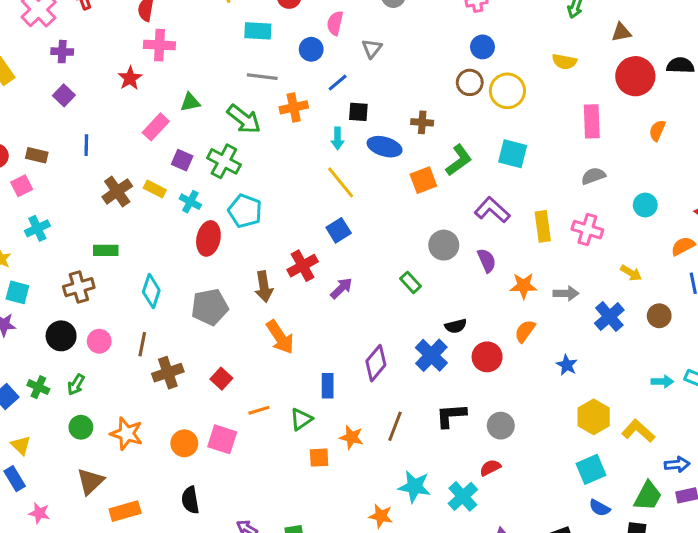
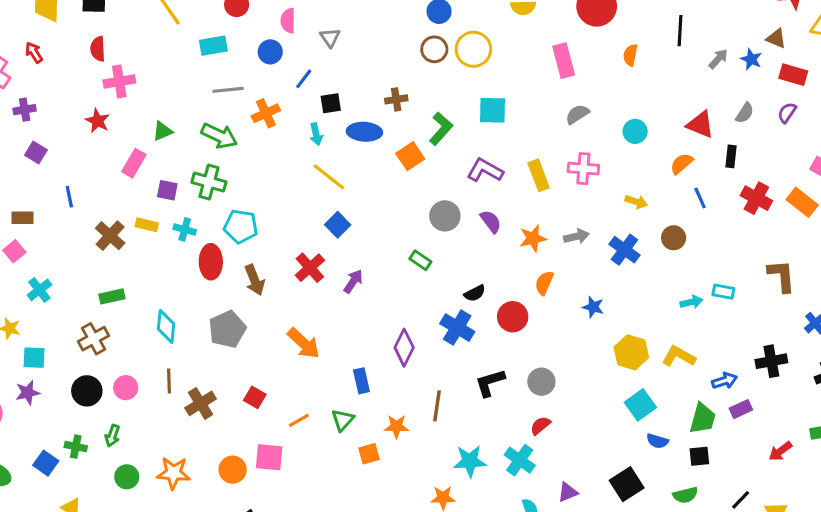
brown arrow: (264, 287) -> (255, 280), moved

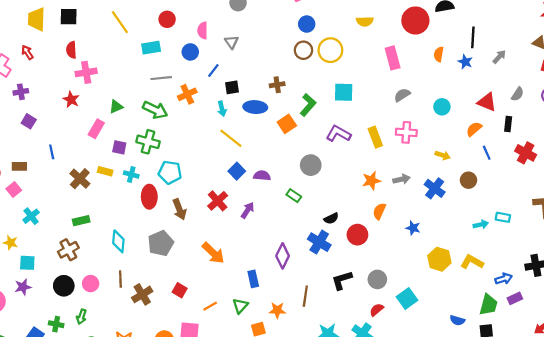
blue star: (751, 59) -> (465, 62), moved
purple semicircle: (491, 222) -> (262, 176), moved, turned -49
cyan square: (640, 405) -> (407, 299), moved

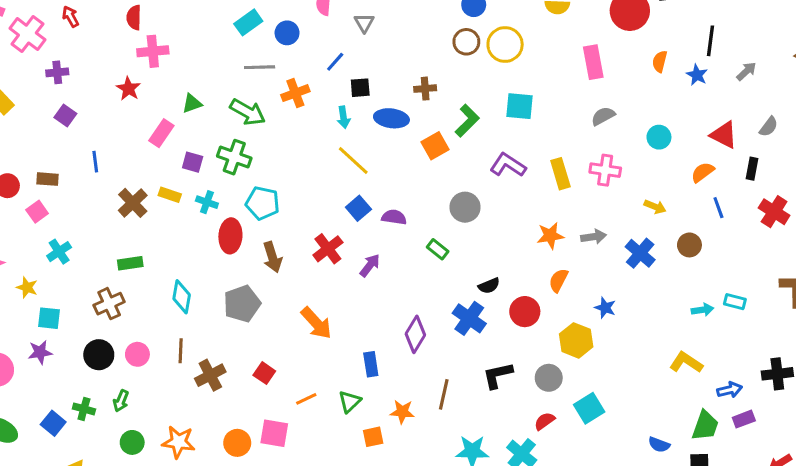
cyan rectangle: (151, 48) -> (248, 22), turned -30
blue circle: (190, 52) -> (287, 33), moved
yellow hexagon: (439, 259) -> (576, 340), moved

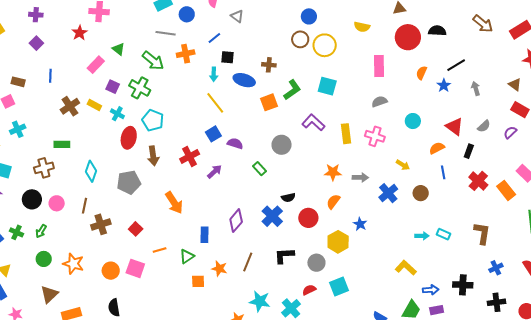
gray triangle: (364, 23) -> (237, 16), turned -32
black line: (710, 41) -> (456, 65), turned 42
gray arrow: (746, 71) -> (476, 88), turned -72
green triangle: (192, 103) -> (118, 49), turned 48

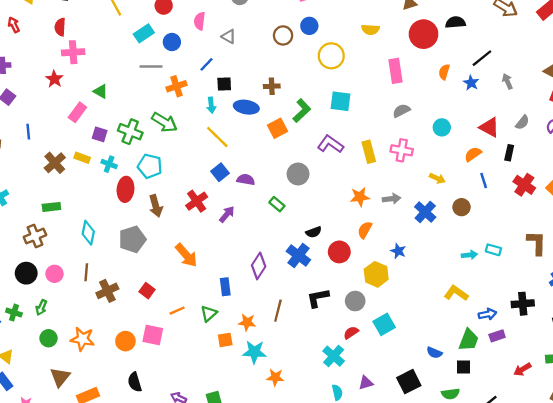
brown circle: (300, 39) -> (283, 35), moved
green arrow: (153, 61) -> (164, 122), moved
cyan star: (260, 301) -> (254, 352), moved

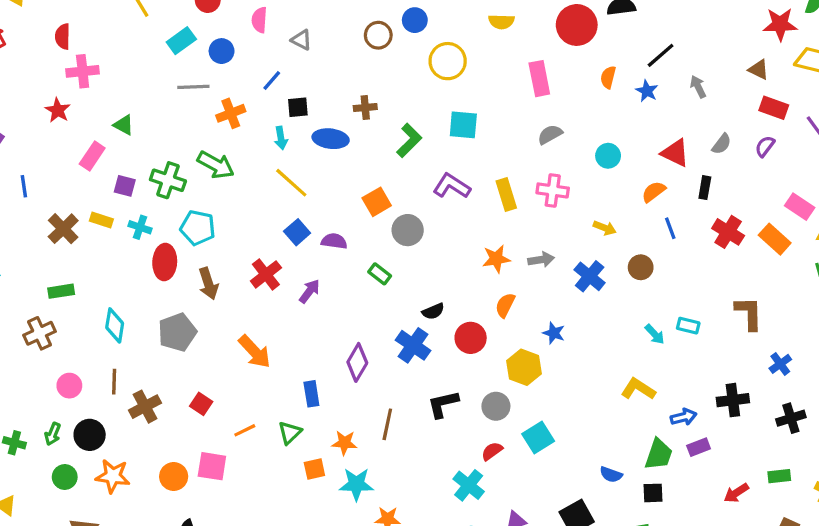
orange square: (278, 128) -> (377, 202), moved
cyan arrow: (469, 255) -> (655, 334), turned 56
black circle: (26, 273) -> (90, 435), moved

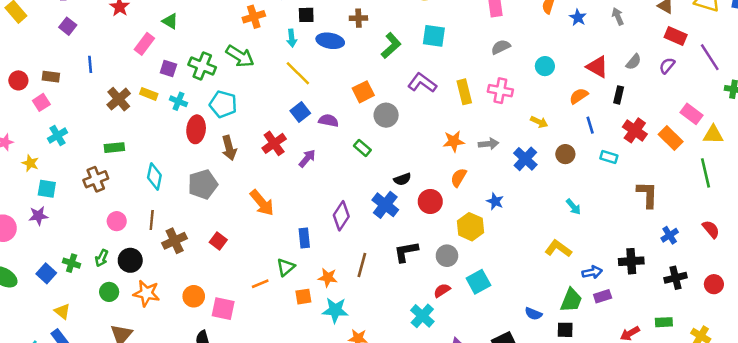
cyan rectangle: (688, 326) -> (609, 157), moved
orange line: (245, 430) -> (260, 284), moved
pink square: (212, 466) -> (223, 309), moved

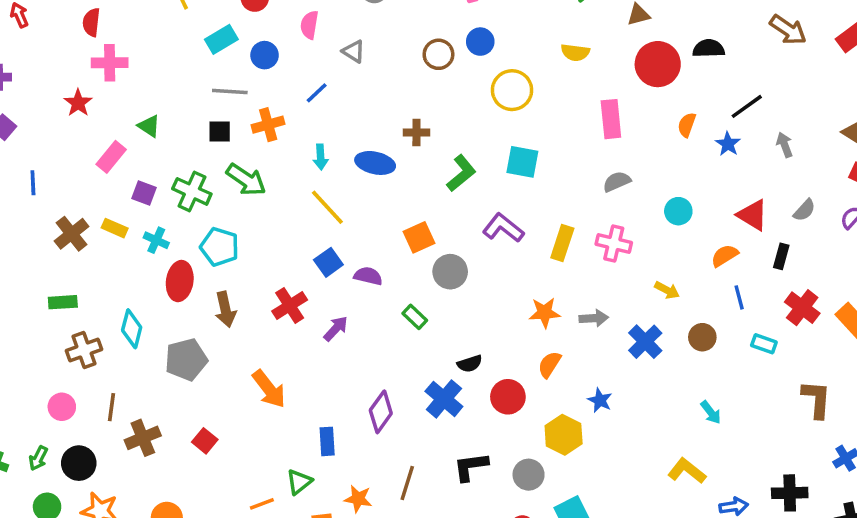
black square: (306, 15) -> (220, 132), moved
yellow rectangle: (464, 92) -> (562, 243), turned 30
cyan diamond: (154, 176) -> (132, 329), moved
brown cross: (96, 179) -> (84, 350), moved

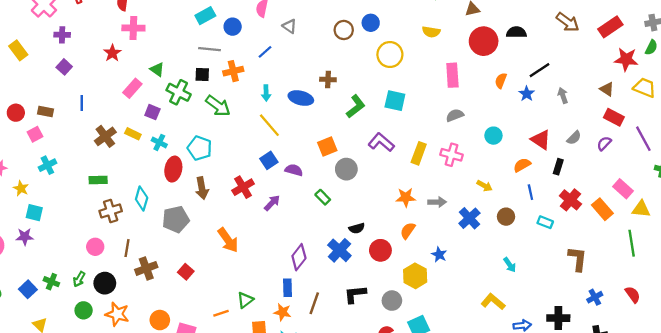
green cross: (192, 191) -> (179, 92), moved
blue rectangle: (327, 441) -> (287, 288), moved

